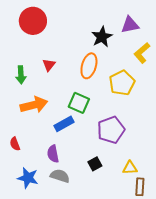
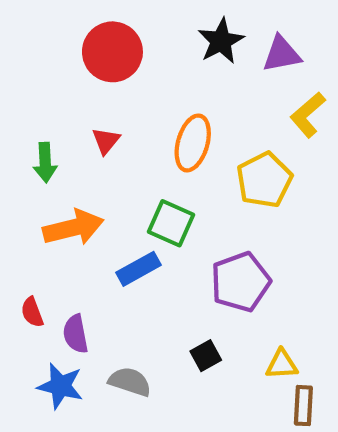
red circle: (33, 21) -> (112, 52), moved
black star: (102, 37) -> (221, 41), moved
purple semicircle: (53, 154) -> (76, 334), moved

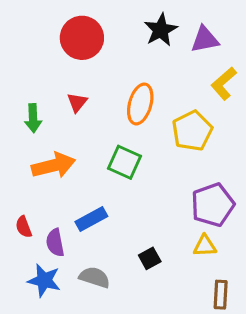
blue rectangle: (138, 269) -> (91, 219), moved
purple pentagon: (240, 282) -> (213, 205), moved
yellow triangle: (282, 364) -> (205, 246), moved

